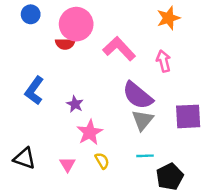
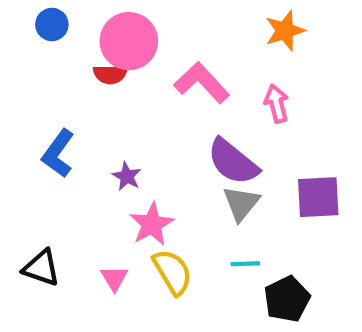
yellow semicircle: (102, 161) -> (173, 272), size x1.6

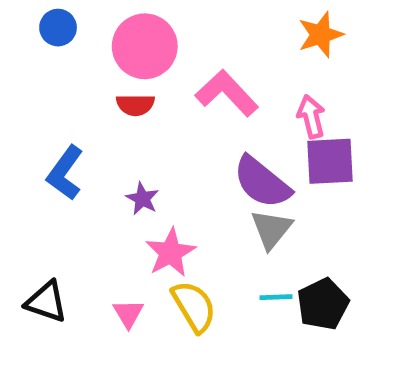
red semicircle: (110, 74) -> (135, 105), moved
purple square: (318, 197) -> (330, 161), moved
black pentagon: (287, 299) -> (323, 304), moved

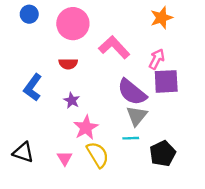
red semicircle: (135, 105) -> (68, 64), moved
pink arrow: (311, 117) -> (157, 59), turned 42
cyan line: (276, 297) -> (131, 138), moved

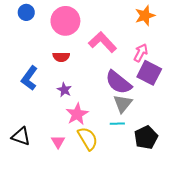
purple square: (166, 81) -> (149, 73), turned 30

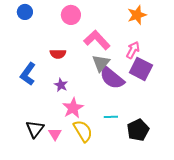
pink circle: (65, 21) -> (71, 15), moved, size x0.7
gray triangle: (123, 104) -> (101, 63), moved
black triangle: (21, 136) -> (35, 129), moved, turned 48

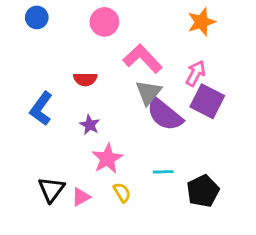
yellow semicircle: (83, 131) -> (122, 192), size x0.6
pink triangle: (55, 134) -> (81, 197), turned 32

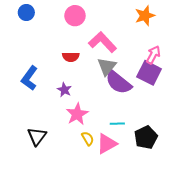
pink arrow: (196, 73) -> (153, 55), moved
red semicircle: (85, 79) -> (71, 57), moved
pink triangle: (81, 197) -> (107, 144), moved, size x1.5

